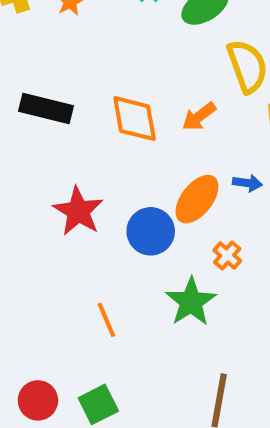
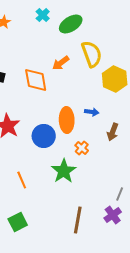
orange arrow: (199, 117) -> (61, 63), moved
orange ellipse: (197, 199) -> (67, 120), turned -40

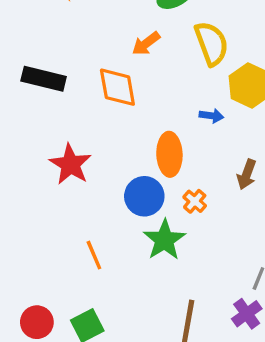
orange arrow: (61, 63) -> (146, 44), moved
blue arrow: (92, 112) -> (211, 116), moved
blue circle: (44, 136) -> (144, 196), moved

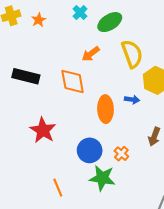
orange ellipse: (169, 154) -> (105, 109), moved
green star: (164, 240) -> (102, 178), turned -30

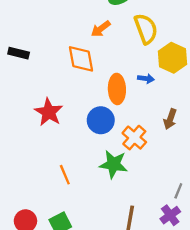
black rectangle: (26, 76) -> (19, 53), moved, size x0.7
blue circle: (90, 150) -> (101, 120), moved
orange cross: (121, 154) -> (134, 138), size x1.5

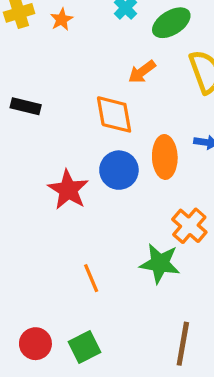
blue circle: (101, 120) -> (119, 170), moved

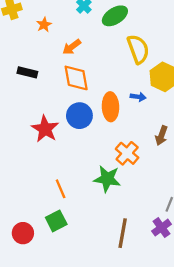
orange star: (62, 19) -> (44, 25), moved
orange arrow: (142, 72) -> (72, 47), moved
black rectangle: (26, 106) -> (27, 72), moved
green square: (85, 347) -> (56, 221), moved

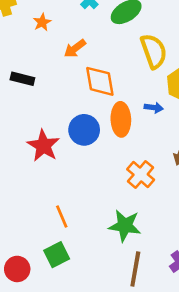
orange diamond: (76, 78) -> (100, 81), moved
green star: (107, 179) -> (125, 226), moved

